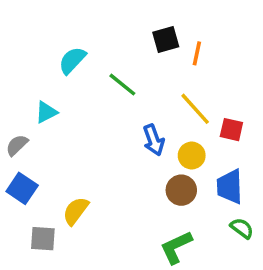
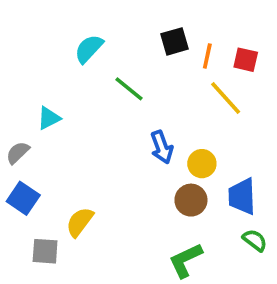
cyan semicircle: (72, 60) -> (89, 49), moved
yellow line: (195, 109) -> (226, 98), moved
red square: (231, 130) -> (246, 60), moved

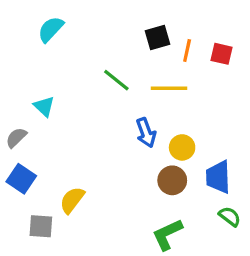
cyan semicircle: (89, 49) -> (51, 29), moved
yellow line: (226, 98) -> (169, 88), moved, turned -48
cyan triangle: (49, 118) -> (44, 106), turned -50

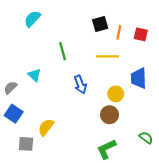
green line: (116, 80) -> (63, 51), moved, turned 36
cyan triangle: (44, 106) -> (34, 75), moved
blue arrow: (146, 133) -> (80, 84), moved
blue trapezoid: (218, 177) -> (139, 78), moved

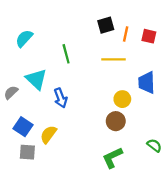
cyan semicircle: (32, 19) -> (24, 38), moved
cyan triangle: (34, 75) -> (36, 79), size x1.5
blue arrow: (80, 84) -> (61, 98), moved
blue square: (14, 114) -> (23, 127), moved

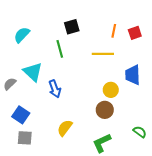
black square: (106, 25) -> (72, 27), moved
red square: (149, 36) -> (135, 33), turned -32
yellow semicircle: (48, 134) -> (65, 128), moved

